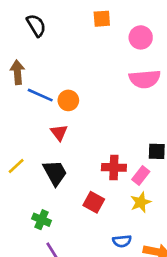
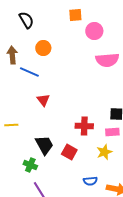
pink circle: (141, 37) -> (94, 31), moved
orange circle: (68, 100) -> (43, 48), moved
yellow line: (16, 166) -> (11, 125), turned 40
black trapezoid: (55, 173) -> (44, 145), moved
pink rectangle: (141, 175) -> (112, 132), moved, turned 48

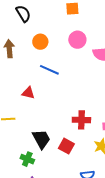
pink circle: (94, 31) -> (77, 40), moved
blue line: (29, 72) -> (49, 70), moved
red triangle: (43, 100) -> (28, 93), moved, turned -40

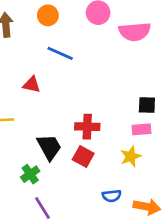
red cross: (81, 120) -> (87, 127), moved
green cross: (27, 159) -> (30, 174), turned 32

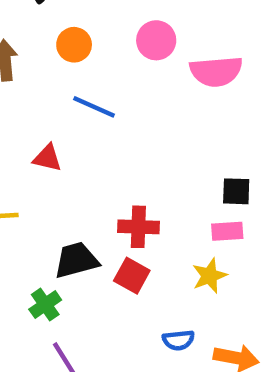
black trapezoid: (49, 147) -> (76, 260), turned -76

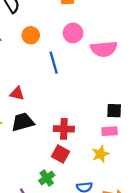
blue line: (94, 107) -> (54, 63), moved, turned 50
black trapezoid: (76, 260) -> (23, 122), moved
green cross: (45, 305) -> (47, 178), moved

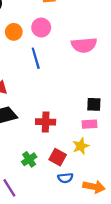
pink circle: (73, 33) -> (41, 28), moved
red square: (60, 154) -> (58, 157), moved
green cross: (47, 178) -> (29, 159), moved

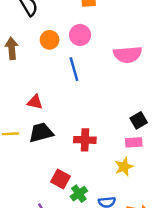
black square: (94, 104) -> (139, 120), turned -32
red square: (58, 157) -> (61, 179), moved
green cross: (29, 159) -> (79, 194), moved

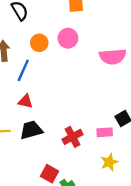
blue line: (74, 69) -> (23, 70), moved, turned 40
red cross: (85, 140) -> (73, 137), turned -30
pink rectangle: (134, 142) -> (105, 132), moved

